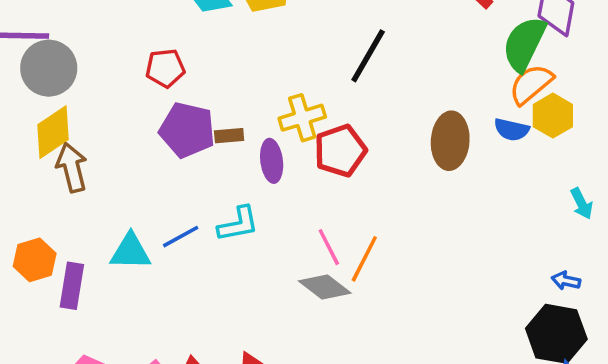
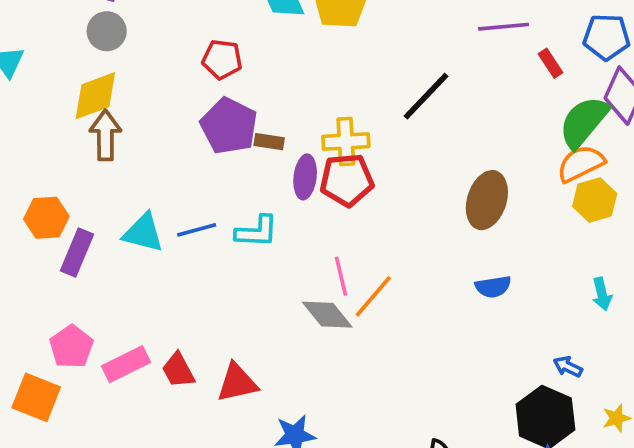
gray circle: (49, 68) -> (107, 31), size x0.7
blue semicircle: (512, 130) -> (493, 287), moved, turned -36
red pentagon: (340, 151) -> (347, 180), moved

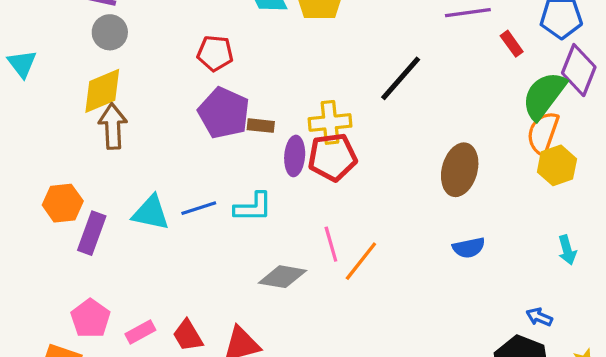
orange semicircle: (581, 164) -> (543, 133), turned -42
gray diamond: (327, 315) -> (283, 277), moved, turned -39
pink rectangle: (126, 364) -> (140, 332), size x0.7

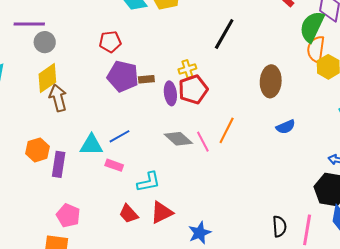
yellow cross: (330, 122) -> (187, 69), size x0.7
cyan L-shape: (253, 207) -> (149, 182), moved
orange line: (361, 261) -> (227, 130), moved
gray diamond: (283, 277) -> (178, 139), moved, turned 44
pink rectangle: (140, 332) -> (114, 165), moved, turned 60

